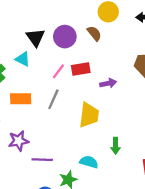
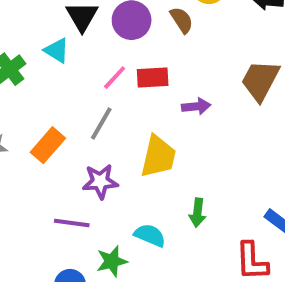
orange rectangle: (21, 99) -> (48, 145), moved, turned -54
purple star: (19, 141) -> (100, 181), moved

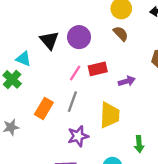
brown semicircle: (182, 20) -> (121, 34), moved
cyan triangle: (57, 50) -> (23, 59), moved
orange rectangle: (48, 145) -> (44, 108), moved

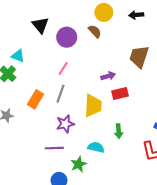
brown semicircle: (121, 34) -> (95, 31), moved
black triangle: (49, 40) -> (40, 25), moved
red rectangle: (98, 69) -> (120, 94), moved

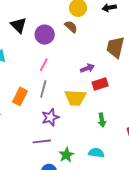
yellow trapezoid: (93, 106) -> (75, 98), turned 95
cyan semicircle: (96, 147) -> (96, 153), moved

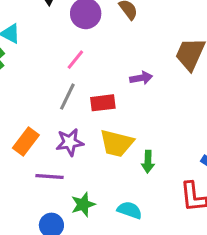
red rectangle: (100, 84) -> (103, 103), moved
orange rectangle: (20, 96) -> (26, 141), moved
yellow trapezoid: (75, 98) -> (117, 143), moved

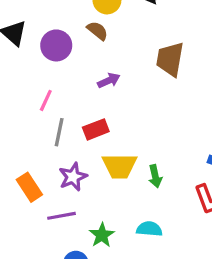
pink line: (75, 60) -> (46, 100), moved
purple arrow: (141, 78) -> (109, 80), moved
orange rectangle: (26, 141) -> (29, 187), turned -56

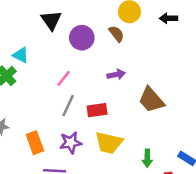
brown trapezoid: (170, 59) -> (151, 100), moved, turned -64
green arrow: (155, 176) -> (147, 158), moved

